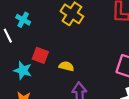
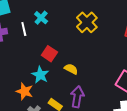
cyan star: (23, 70) -> (40, 75), moved

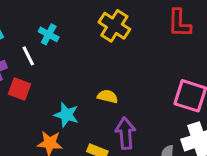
red square: (49, 54) -> (19, 89), moved

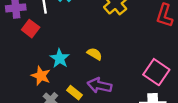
purple arrow: (125, 133) -> (100, 85), turned -90

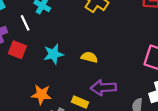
cyan star: (60, 58) -> (53, 54), moved, turned -30

